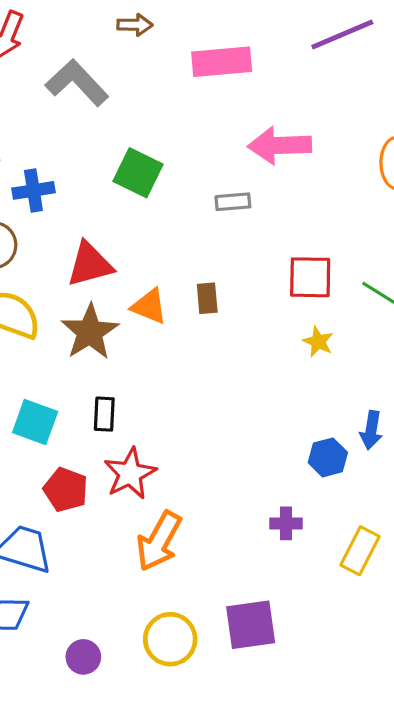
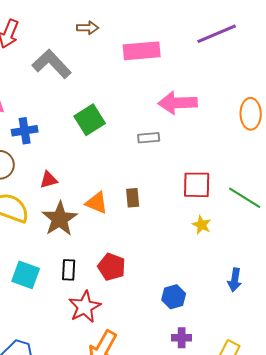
green square: (138, 173) -> (90, 120), turned 32
red triangle: (90, 264) -> (49, 180), moved, size x0.6
blue hexagon: (328, 457) -> (174, 297), moved
red pentagon: (66, 490) -> (112, 267), moved

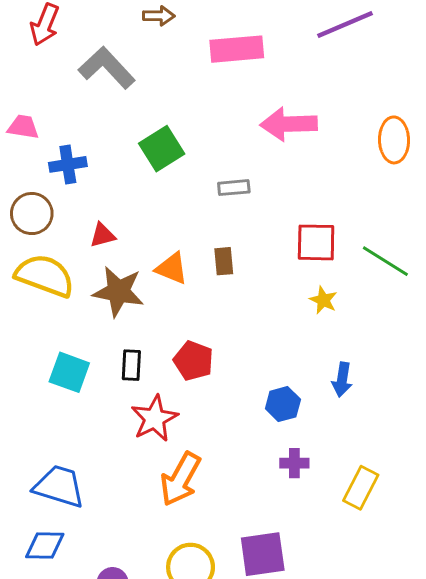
gray rectangle: (149, 138) -> (234, 188), moved
brown star: (60, 219) -> (118, 291), turned -30
blue arrow: (235, 280) -> (342, 380), moved

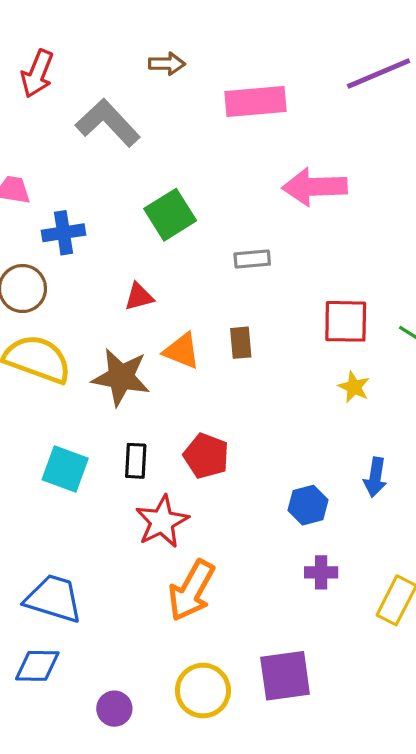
red triangle: (102, 235) -> (139, 297), moved

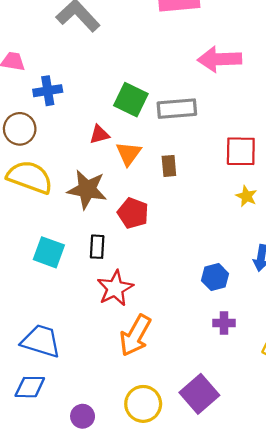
green square: (170, 215) -> (131, 100), moved, turned -32
gray rectangle: (252, 259) -> (177, 109), size x1.6
orange triangle: (182, 351) -> (129, 154), moved, turned 44
red pentagon: (206, 456) -> (133, 213), moved
purple square: (285, 676) -> (199, 394), turned -33

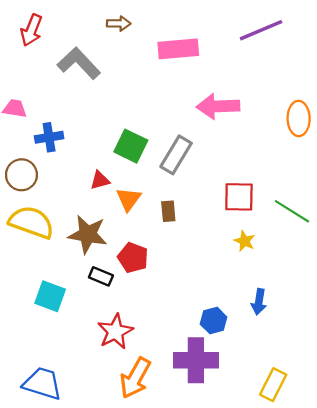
gray rectangle: (177, 109) -> (176, 155), turned -54
black rectangle: (97, 247) -> (101, 276), moved, turned -70
purple cross: (224, 323) -> (196, 360), moved, size x2.0

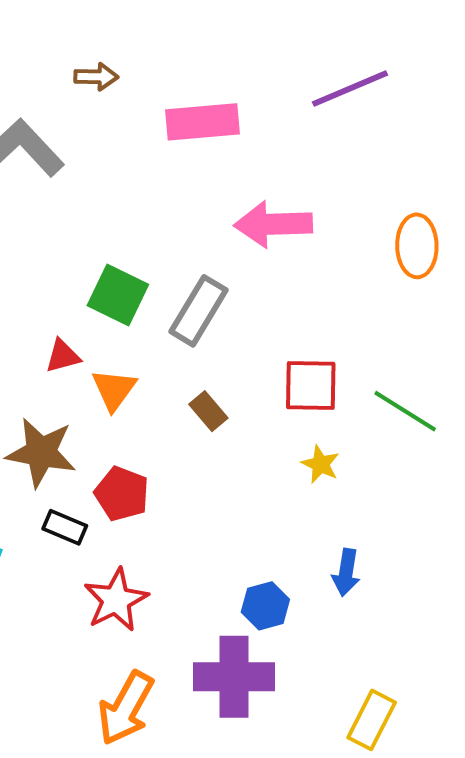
brown rectangle: (168, 211) -> (208, 411), moved, turned -35
red star: (115, 332) -> (116, 600), moved

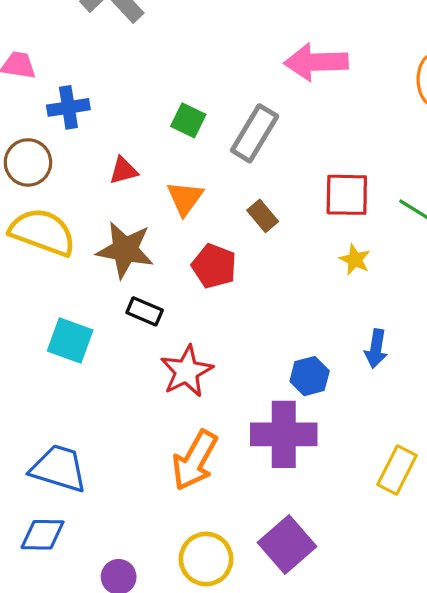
green square: (118, 295) -> (188, 120), size x0.7
red triangle: (63, 356) -> (123, 171), moved
red pentagon: (122, 494) -> (214, 266), moved

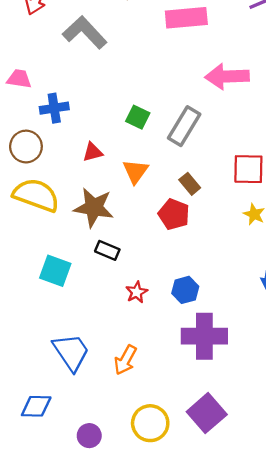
red pentagon: (214, 266) -> (174, 214), moved
red star: (187, 371) -> (137, 292), size x0.6
blue hexagon: (310, 376) -> (185, 290), moved
orange arrow: (195, 460) -> (125, 360), moved, size x0.7
blue trapezoid: (59, 468) -> (71, 352), moved, turned 39

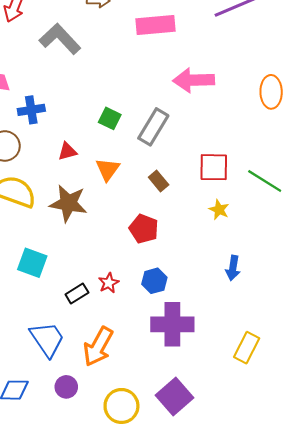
red pentagon: (174, 214) -> (144, 229), moved
black rectangle: (107, 250) -> (77, 293), moved, turned -55
orange arrow: (125, 360) -> (98, 347), size x1.4
purple circle: (89, 436) -> (66, 387), moved

